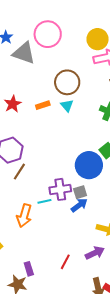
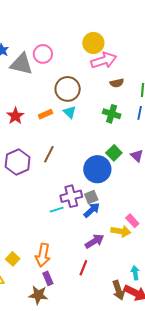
pink circle: (48, 34) -> (43, 54), moved, size x0.7
brown line: (19, 172) -> (49, 154), moved
orange arrow: (24, 216) -> (43, 255), moved
purple arrow: (95, 253) -> (94, 241), moved

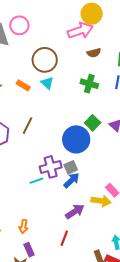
yellow circle: (93, 43) -> (92, 14), moved
orange rectangle: (45, 114) -> (23, 85), turned 56
orange arrow: (43, 255) -> (24, 226), size x0.6

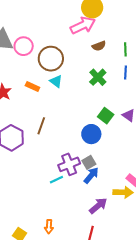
pink circle: (19, 25) -> (24, 46), moved
green cross: (89, 84) -> (98, 77), turned 36
blue circle: (76, 139) -> (91, 134), size x0.7

